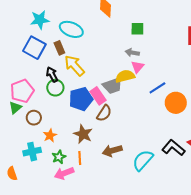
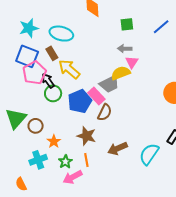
blue line: (157, 88) -> (161, 27), moved
pink pentagon: (22, 91) -> (34, 73), moved
green triangle: (15, 108) -> (16, 118), size x1.6

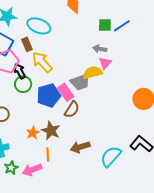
blue line: (161, 27) -> (122, 26), moved
orange star: (54, 141) -> (33, 133), moved
green star: (65, 162) -> (11, 168), moved

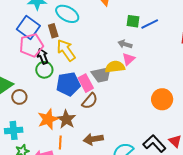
orange star: (33, 133) -> (48, 119), size x1.5

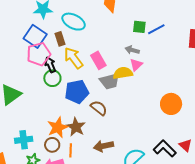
pink rectangle: (86, 83) -> (98, 60), moved
brown circle: (19, 97) -> (52, 145), moved
brown semicircle: (90, 101) -> (99, 108), turned -90

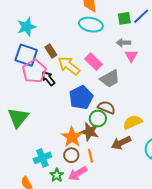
cyan ellipse: (74, 22) -> (91, 25), moved
yellow semicircle: (123, 73) -> (133, 122), moved
green circle: (52, 78) -> (98, 119), moved

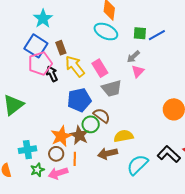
cyan star: (27, 27) -> (43, 19), turned -30
gray arrow: (123, 43) -> (133, 57), turned -56

